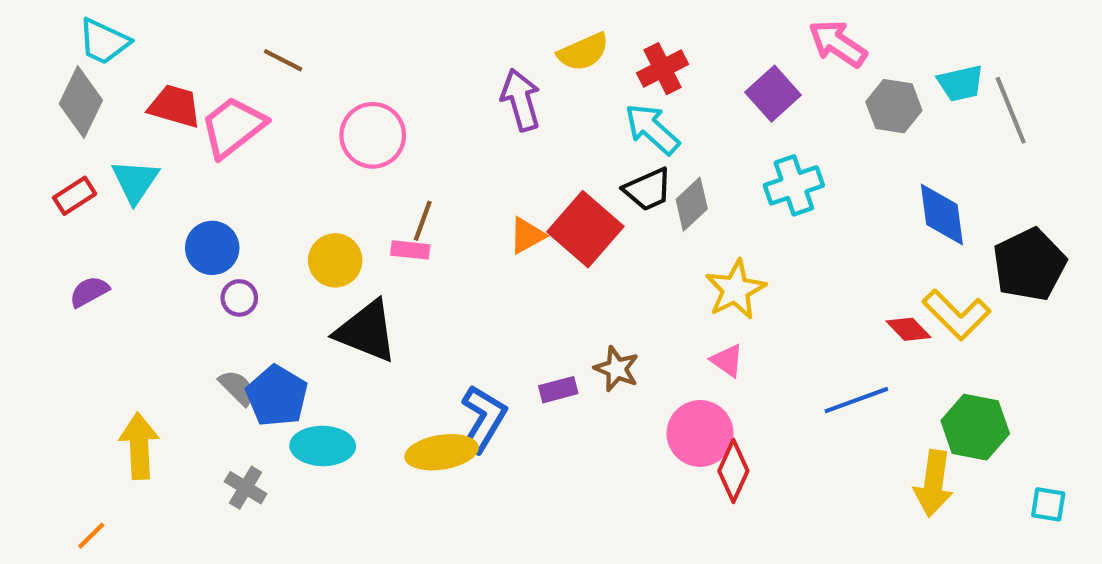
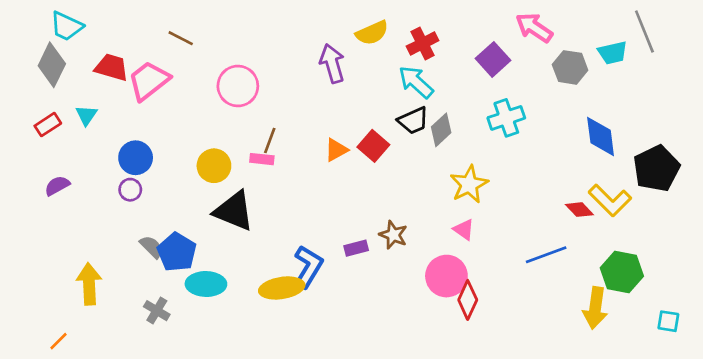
gray line: (1011, 110) -> (644, 32), moved
cyan triangle: (135, 181) -> (86, 115), size x0.7
red square: (585, 229) -> (373, 146), size x0.7
purple circle: (239, 298) -> (130, 190), moved

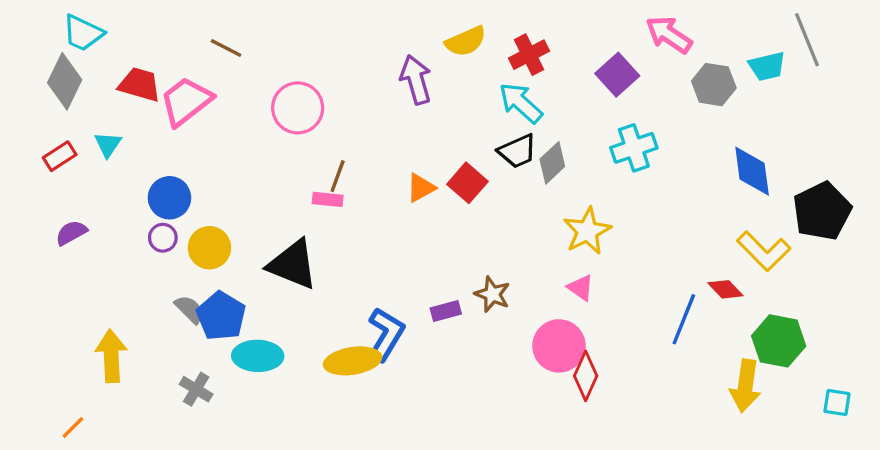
yellow circle: (214, 166) -> (209, 248), moved
red diamond: (579, 210) -> (725, 289), moved
blue line: (546, 255) -> (684, 319), turned -48

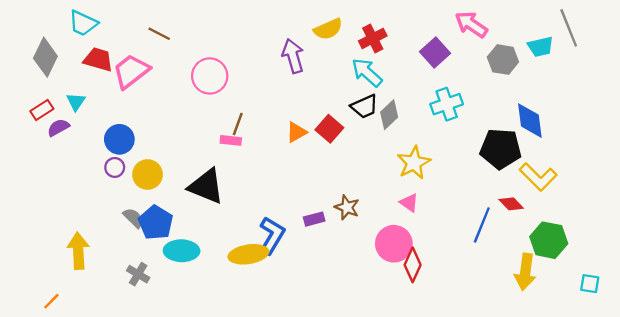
cyan trapezoid: (83, 33) -> (83, 23), moved
black pentagon: (822, 211) -> (501, 149), moved, turned 30
purple semicircle: (71, 233) -> (58, 128), moved

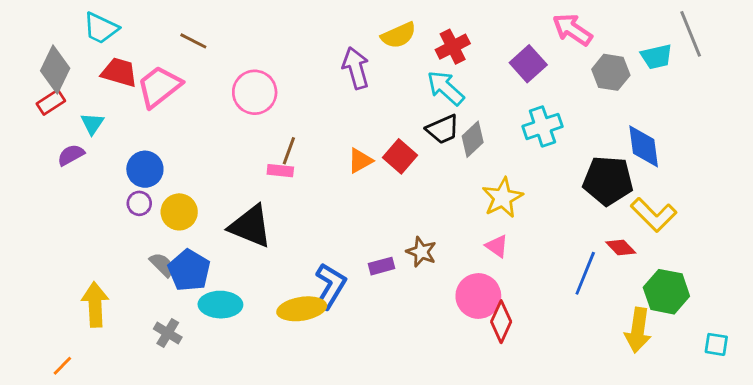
red rectangle: (42, 110) -> (51, 102), moved

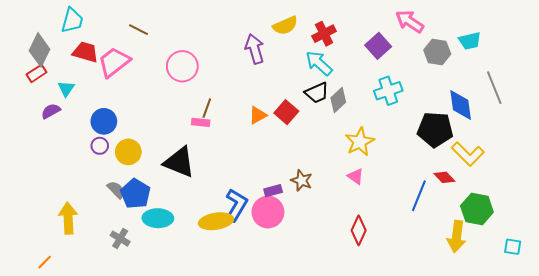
cyan trapezoid: (101, 28) -> (72, 20), turned -100
gray line: (691, 34) -> (494, 88), moved
pink circle: (478, 296) -> (268, 212), moved

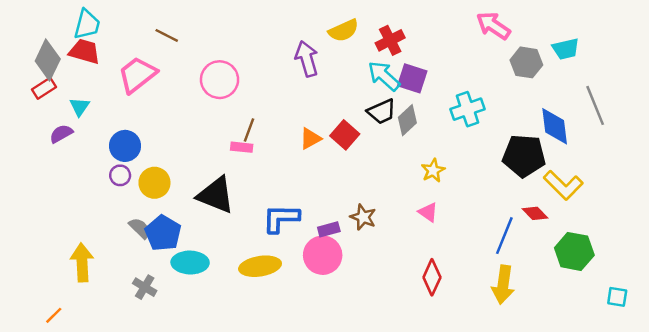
purple square: (378, 46) -> (412, 78), moved, turned -30
red trapezoid: (85, 52) -> (84, 51), moved
yellow star: (360, 142) -> (433, 170), size x0.7
blue L-shape: (236, 205) -> (281, 218), moved, turned -120
yellow arrow: (457, 237) -> (503, 285), moved

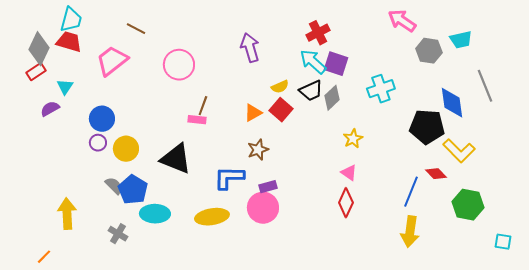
yellow semicircle: (344, 31) -> (280, 87), moved, size x0.7
brown star: (363, 217) -> (258, 150), moved, turned 30
red diamond: (432, 277) -> (346, 203), moved

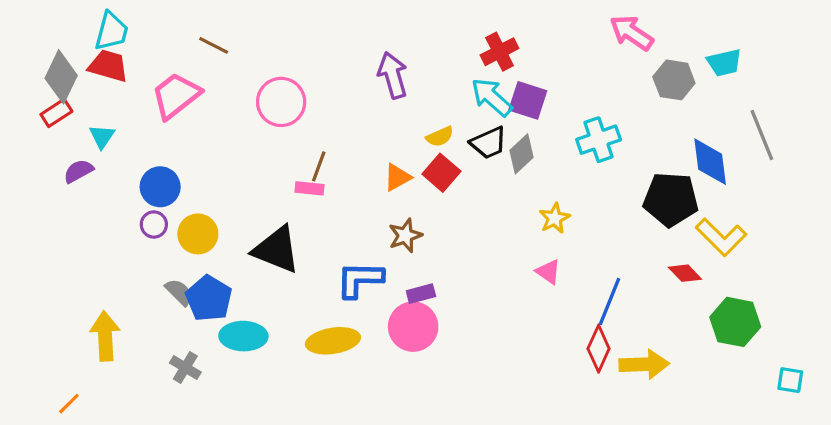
blue line: (411, 192) -> (610, 301), moved
red diamond: (346, 203) -> (599, 349), moved
yellow arrow: (410, 232) -> (644, 364), turned -100

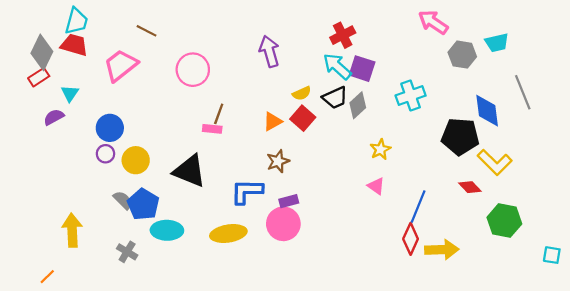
cyan square: (790, 380) -> (552, 255), moved

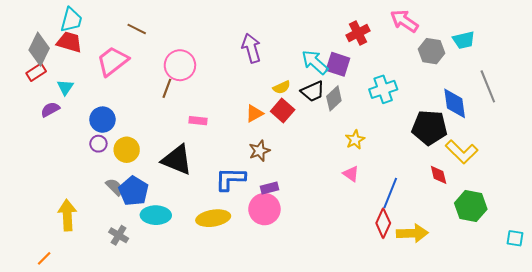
red cross: (343, 35) -> (358, 33), moved
brown line: (219, 114) -> (167, 88), moved
red diamond: (470, 187) -> (439, 175), turned 30

